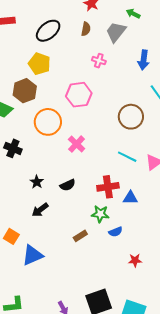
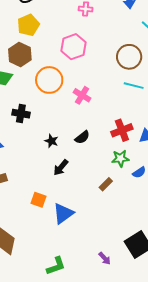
yellow pentagon: (39, 64) -> (28, 25), turned -30
cyan line: (127, 157) -> (134, 86), moved

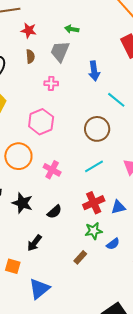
cyan line: (134, 86) -> (94, 166), moved, turned -42
black star: (51, 141) -> (22, 203), moved, size x1.5
orange square: (38, 200) -> (13, 266), moved

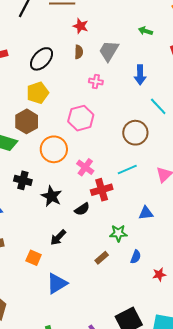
green arrow: (72, 29) -> (145, 31), moved
red cross: (94, 203) -> (102, 190), moved
blue semicircle: (113, 244) -> (136, 257), moved, turned -40

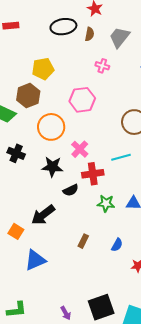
black ellipse: (42, 59) -> (63, 27), moved, turned 30
black star: (51, 196) -> (52, 167), moved, turned -30
green star: (118, 233) -> (106, 203), moved
black arrow: (58, 237) -> (43, 215), size x1.4
brown rectangle: (102, 258) -> (83, 241), turned -32

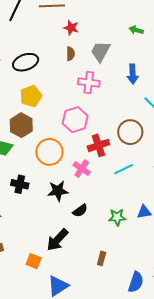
black ellipse: (63, 27) -> (26, 62), moved
pink cross: (102, 66) -> (89, 83), size x1.5
red cross: (93, 174) -> (98, 145), moved
blue semicircle: (117, 245) -> (136, 282), moved, size x1.5

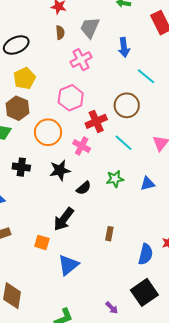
pink cross: (89, 83) -> (81, 60), turned -30
cyan line: (124, 169) -> (123, 143), turned 72
green star: (117, 217) -> (115, 179), moved

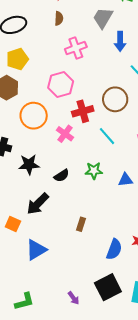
gray trapezoid: (90, 28) -> (103, 18), moved
black star: (60, 170) -> (29, 165), moved

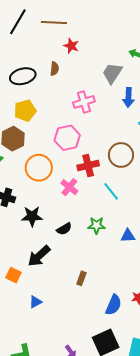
brown semicircle: (59, 18) -> (54, 69), moved
blue triangle: (36, 250) -> (35, 302), size x0.6

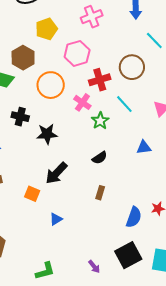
yellow pentagon: (25, 111) -> (46, 29), moved
green star: (97, 225) -> (100, 121), moved, turned -30
black semicircle: (64, 229) -> (100, 158), moved

